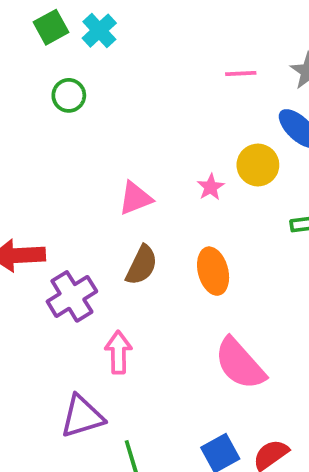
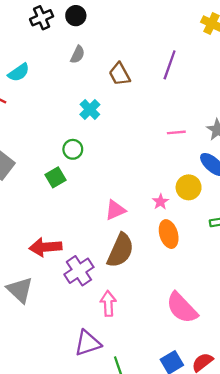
green square: (51, 27) -> (55, 177), moved
brown semicircle: (142, 265) -> (120, 250), size x1.4
orange ellipse: (213, 271) -> (169, 234), moved

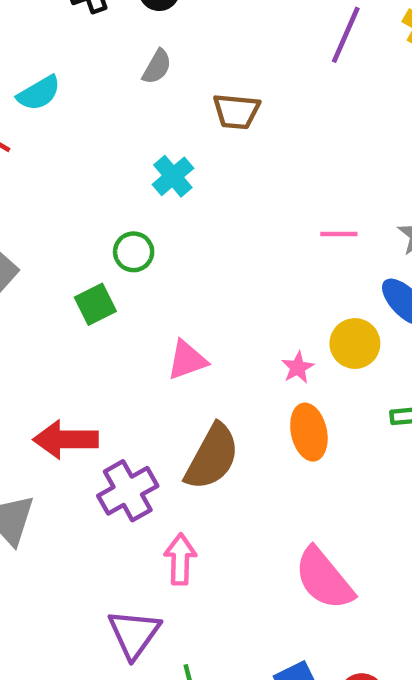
purple line: (170, 65) -> (346, 35), moved
brown trapezoid: (120, 74) -> (236, 111), turned -60
pink triangle: (115, 210) -> (187, 360), moved
purple triangle: (88, 343) -> (134, 634), turned -40

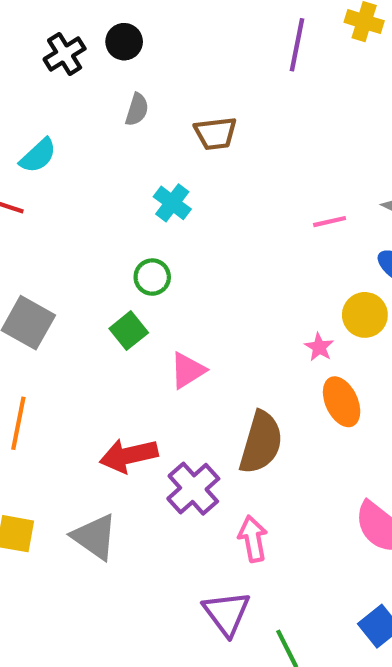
pink triangle: (187, 360) -> (188, 370), moved

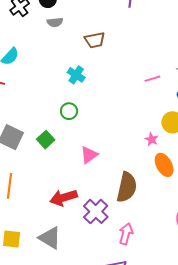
gray semicircle: (137, 110) -> (55, 22), moved, turned 70
green square: (129, 331) -> (46, 140), moved
pink arrow: (253, 539) -> (126, 234), turned 30

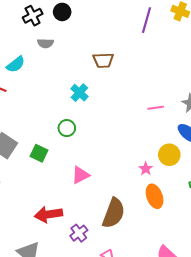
gray semicircle: (55, 22) -> (45, 43), moved
green square: (46, 140) -> (39, 153), turned -30
purple cross: (96, 211) -> (79, 233), size x0.7

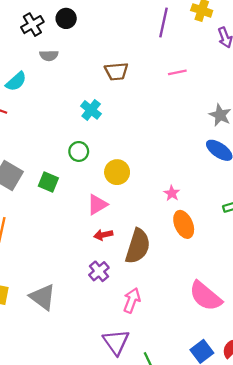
pink line: (156, 108) -> (177, 72), moved
yellow circle: (169, 155) -> (117, 172), moved
red arrow: (48, 214) -> (103, 235), moved, size x0.6

